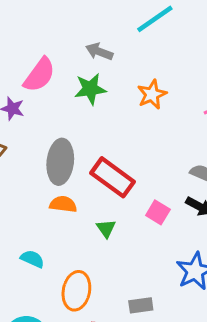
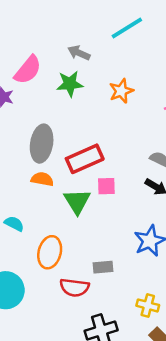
red rectangle: (113, 177) -> (85, 159), turned -63
pink square: (158, 212) -> (106, 186), moved, turned -36
green triangle: (106, 228) -> (77, 201), size x1.6

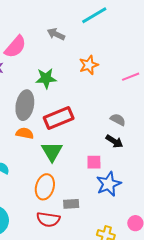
green star: (70, 84) -> (46, 78), moved
pink square: (106, 186) -> (94, 162), moved
orange ellipse: (50, 252) -> (45, 187), moved

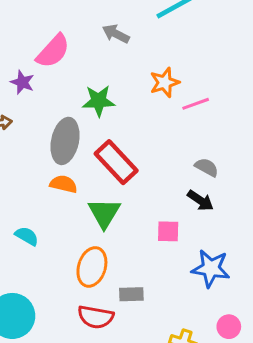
pink line: (131, 77) -> (196, 104), moved
red rectangle: (59, 118) -> (116, 162), turned 68
blue star: (109, 184) -> (211, 268), moved, turned 30

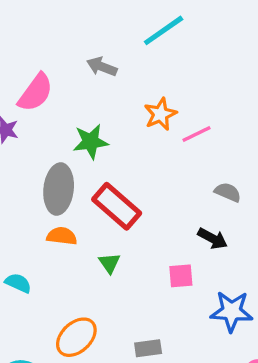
gray semicircle: (207, 167) -> (228, 192), moved
green triangle: (104, 213) -> (109, 263), size x0.6
cyan semicircle: (27, 236) -> (18, 283), moved
orange ellipse: (92, 267) -> (76, 337), moved, turned 36

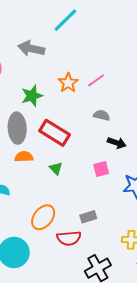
gray arrow: (102, 67) -> (31, 49), size x1.4
orange star: (160, 114) -> (68, 83), moved
gray semicircle: (228, 192) -> (102, 115), moved

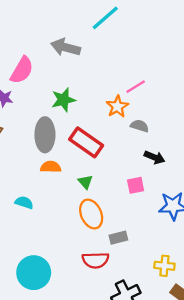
orange star: (68, 83) -> (117, 106), moved
orange ellipse: (43, 217) -> (91, 214), moved, turned -65

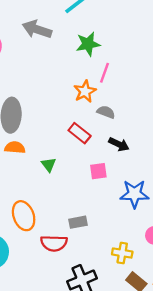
pink line: (136, 87) -> (104, 73), turned -42
green star: (63, 100) -> (88, 44), moved
red rectangle: (86, 142) -> (80, 133), moved, size x0.7
orange ellipse: (91, 214) -> (24, 216), moved

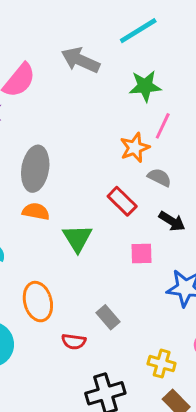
green triangle: (49, 165) -> (77, 238), size x1.5
gray rectangle: (78, 222) -> (108, 317), turned 54
red semicircle: (54, 243) -> (74, 342), size x0.7

